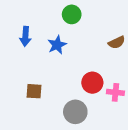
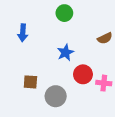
blue star: (57, 45) -> (65, 52), moved
gray circle: (75, 112) -> (56, 96), moved

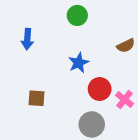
pink cross: (104, 83) -> (125, 100), turned 32
gray circle: (56, 96) -> (92, 124), moved

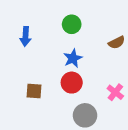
green circle: (77, 15) -> (72, 24), moved
red circle: (100, 89) -> (72, 83), moved

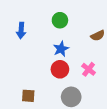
brown square: (34, 91) -> (28, 96), moved
pink cross: (115, 92) -> (89, 69), moved

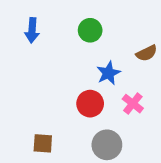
blue arrow: (21, 30) -> (32, 30), moved
blue star: (61, 49) -> (108, 73), moved

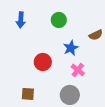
red circle: (90, 104) -> (43, 62), moved
pink cross: (133, 104) -> (78, 70), moved

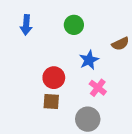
brown square: (28, 94) -> (51, 102), moved

